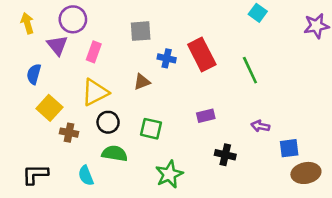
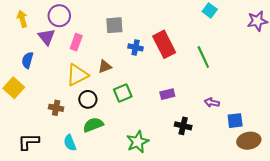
brown triangle: (142, 82) -> (105, 67), moved
yellow square: (49, 108) -> (14, 88), moved
green square: (151, 129) -> (123, 93), moved, turned -36
green semicircle: (115, 153) -> (93, 125), turned -30

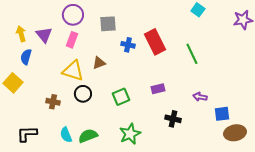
purple circle: (59, 16) -> (73, 15), moved
yellow arrow: (22, 19) -> (21, 34), moved
yellow triangle: (77, 75) -> (73, 71), turned 45
green square: (123, 93) -> (121, 97), moved
green semicircle: (93, 125) -> (88, 136), moved

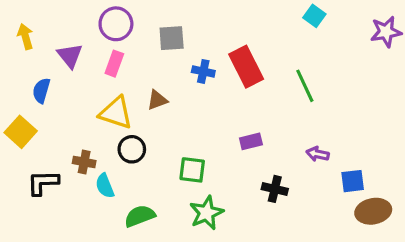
yellow arrow: (21, 34) -> (25, 37), moved
green square: (121, 97) -> (192, 170), moved, turned 30
black L-shape: (27, 134) -> (43, 183), moved
cyan semicircle: (66, 135) -> (105, 186), moved

